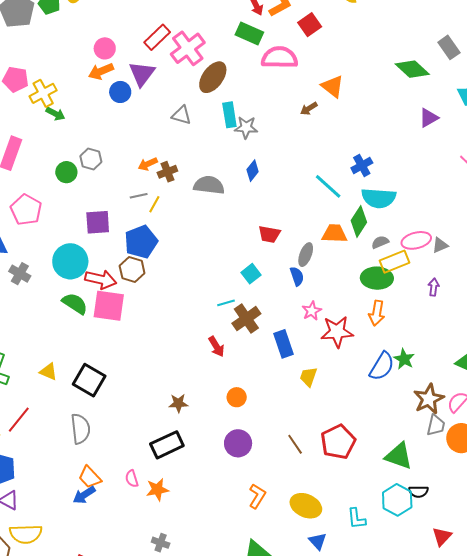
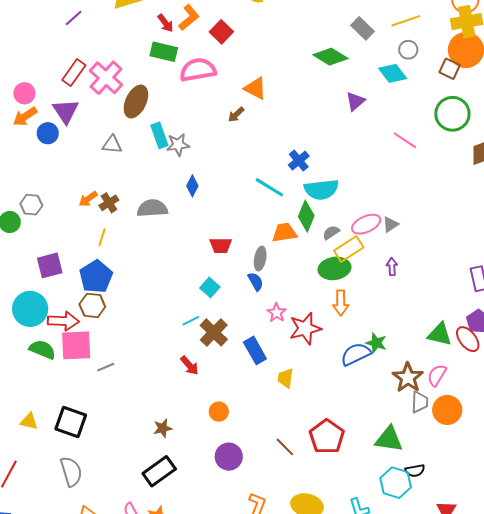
gray line: (139, 196) -> (106, 367), moved
blue semicircle: (382, 366) -> (356, 354), turned -136

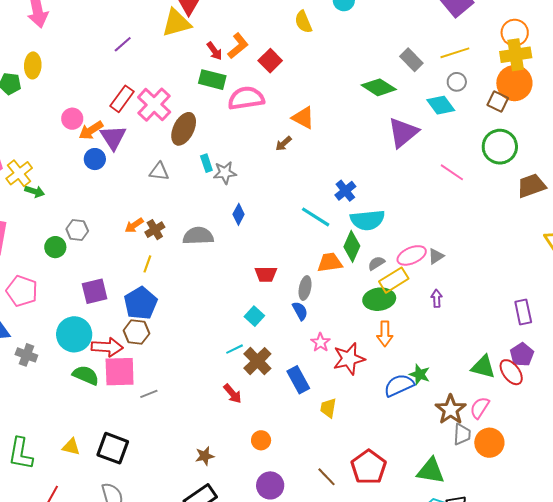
purple triangle: (355, 101) -> (403, 132), size x1.6
orange arrow: (25, 116) -> (91, 130), moved
cyan rectangle: (159, 135) -> (206, 163), size x0.7

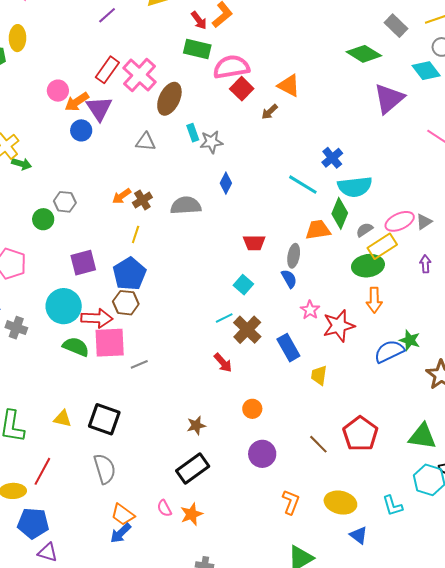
red square: (270, 61) -> (242, 89), moved

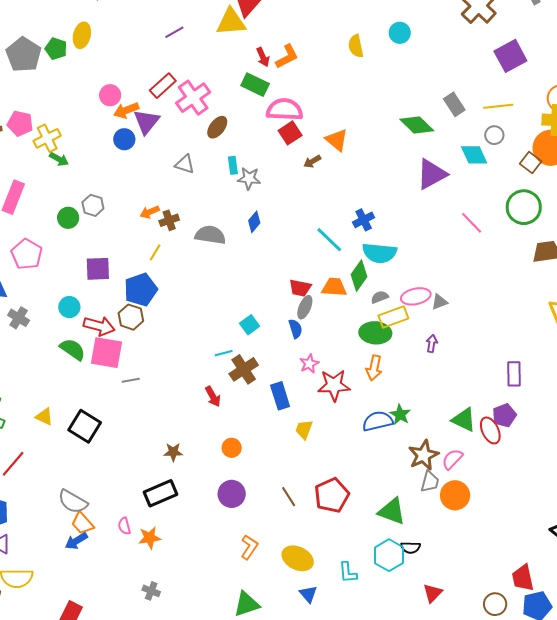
brown ellipse: (169, 99) -> (217, 127), size x0.7
red trapezoid: (254, 243) -> (300, 288), moved
cyan circle: (64, 306) -> (69, 307), size x0.6
gray semicircle: (105, 469) -> (73, 502), moved, turned 124

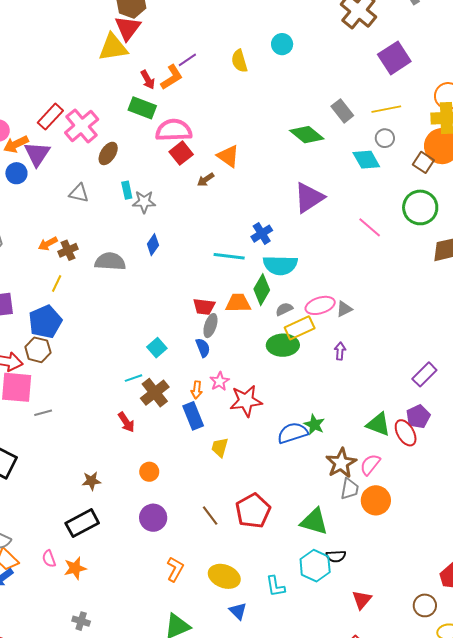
purple line: (174, 32) -> (187, 60), moved
purple triangle: (432, 174) -> (309, 198), moved
cyan line: (329, 240) -> (229, 256), turned -32
orange arrow: (374, 368) -> (197, 390), moved, size x0.7
purple rectangle: (514, 374) -> (424, 374), turned 50

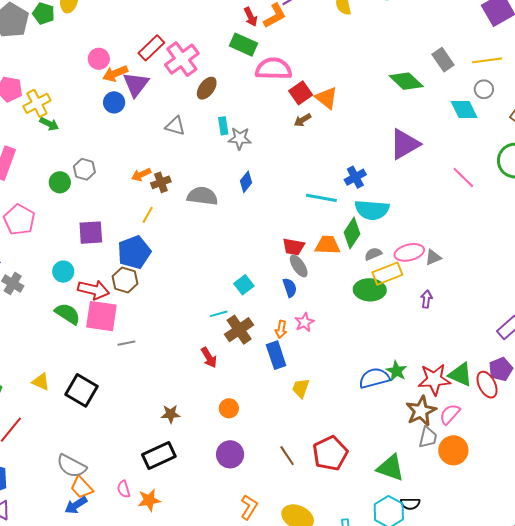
red square: (181, 153) -> (301, 93), moved
gray ellipse: (210, 326) -> (299, 266), turned -55
red star: (246, 401) -> (434, 379), moved

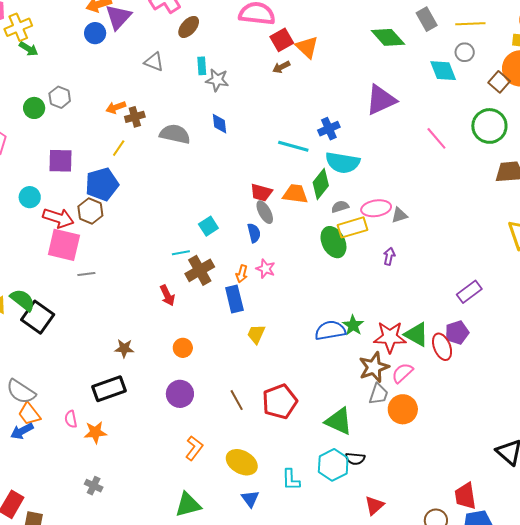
blue diamond: (246, 182) -> (220, 124), turned -50
green ellipse: (370, 290) -> (333, 242), turned 56
green semicircle: (68, 314) -> (23, 300), moved
pink star: (304, 322) -> (266, 269), turned -30

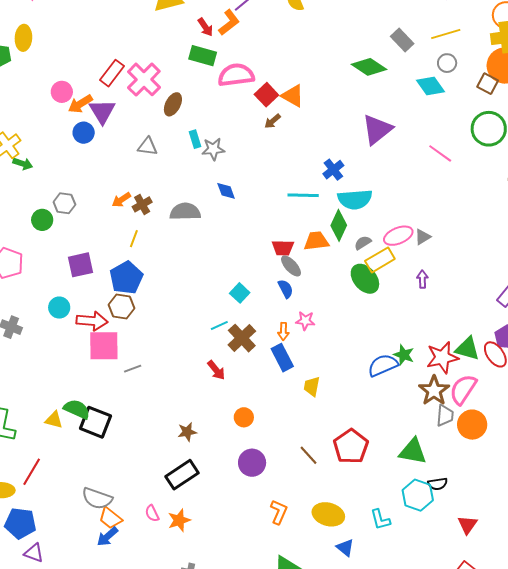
pink semicircle: (402, 373) -> (463, 389), size x1.4

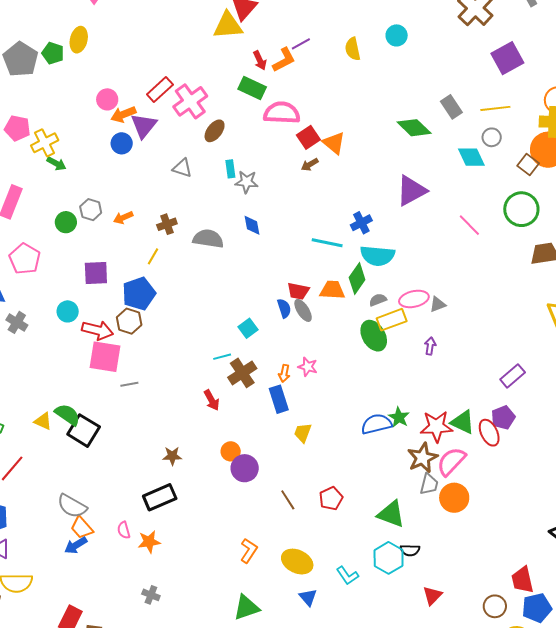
orange arrow: (121, 200) -> (123, 218), moved
blue semicircle: (286, 289) -> (284, 308), moved
red pentagon: (351, 446) -> (331, 498), size x0.7
purple circle: (252, 463) -> (245, 468), moved
cyan L-shape: (380, 520) -> (347, 576), turned -30

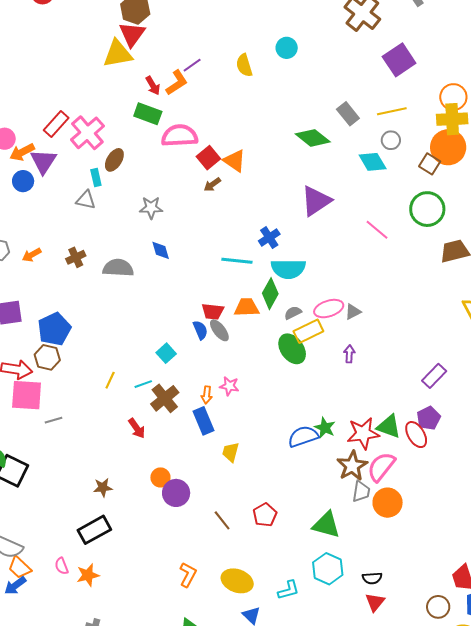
cyan rectangle: (230, 169) -> (96, 178), moved
yellow line: (153, 256) -> (110, 380), moved
black semicircle: (410, 550) -> (372, 578), moved
cyan L-shape: (347, 576) -> (289, 590), turned -65

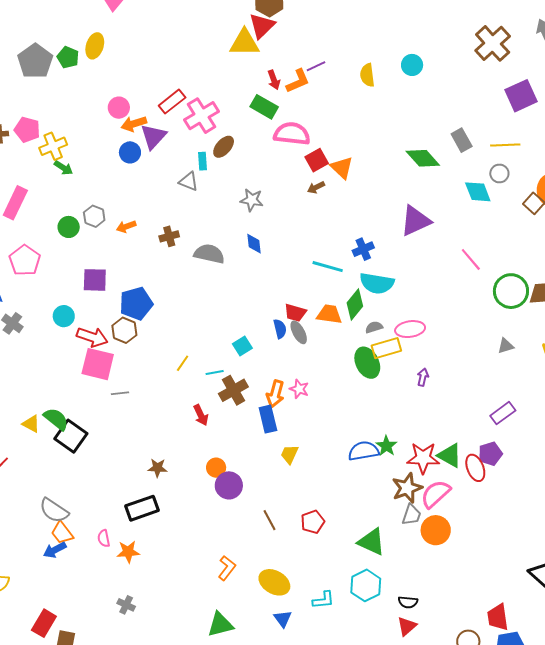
green circle: (427, 209) -> (511, 291), moved
gray triangle: (353, 312) -> (506, 346), moved
orange arrow: (207, 395) -> (275, 394), size x1.5

